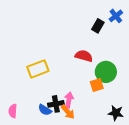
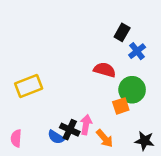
blue cross: (116, 16) -> (137, 51), moved
yellow rectangle: (38, 69) -> (29, 86), moved
black cross: (56, 104) -> (70, 130), turned 35
orange arrow: (68, 112) -> (105, 138), moved

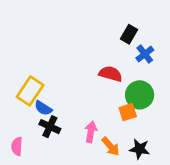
yellow rectangle: (29, 86) -> (30, 91), turned -35
black cross: (70, 130) -> (50, 127), moved
blue semicircle: (56, 137) -> (43, 108), moved
black star: (145, 141) -> (140, 149), moved

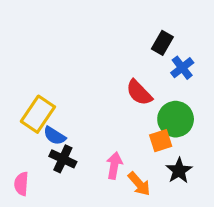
red semicircle: (111, 74) -> (139, 93), turned -150
black star: (140, 149) -> (179, 171), moved, turned 30

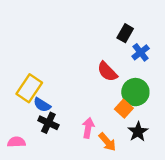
orange square: (161, 141) -> (124, 109), turned -30
pink semicircle: (21, 184) -> (16, 142), turned 84

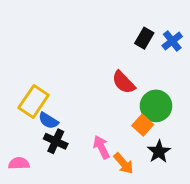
blue cross: (141, 52) -> (172, 41), moved
pink arrow: (88, 128) -> (101, 147), turned -36

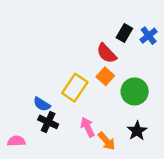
red semicircle: (124, 82) -> (107, 53), moved
yellow rectangle: (34, 101) -> (75, 88), moved
orange square: (143, 125) -> (105, 76), moved

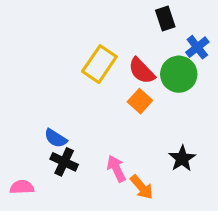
black rectangle: (124, 33) -> (165, 19), moved, turned -48
yellow rectangle: (75, 88) -> (99, 64), moved
green circle: (135, 91) -> (179, 74), moved
black star: (137, 131) -> (182, 158), moved

